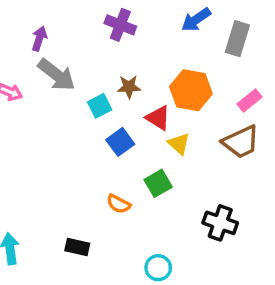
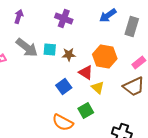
purple arrow: (39, 39) -> (19, 16), moved
cyan square: (100, 106) -> (50, 50), moved, turned 32
orange semicircle: (119, 204) -> (63, 122), size x1.5

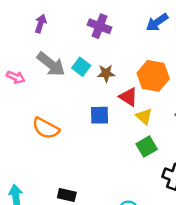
cyan square: (50, 50) -> (81, 67), turned 32
blue square: (64, 86) -> (99, 115), turned 35
green square: (86, 110) -> (147, 147), moved
orange semicircle: (63, 122) -> (46, 128), moved

